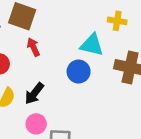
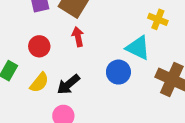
yellow cross: (117, 21) -> (158, 19), moved

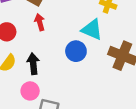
black arrow: (68, 84) -> (33, 64), turned 126

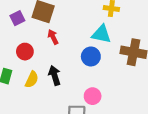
pink circle: (30, 91) -> (93, 96), moved

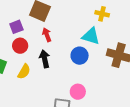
purple square: (17, 18) -> (16, 27), moved
black arrow: (55, 75) -> (45, 59), moved

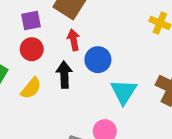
cyan triangle: (91, 36) -> (124, 92), moved, turned 36
blue circle: (80, 56) -> (98, 60), moved

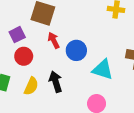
black arrow: (64, 75) -> (56, 82), moved
cyan triangle: (124, 92) -> (103, 69), turned -30

